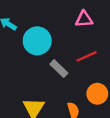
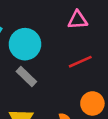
gray rectangle: (59, 69) -> (26, 77), moved

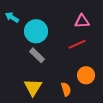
pink triangle: (78, 20) -> (82, 21), moved

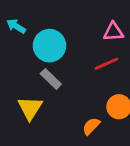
yellow triangle: (33, 87) -> (30, 108), moved
orange semicircle: (66, 89) -> (91, 126), turned -120

